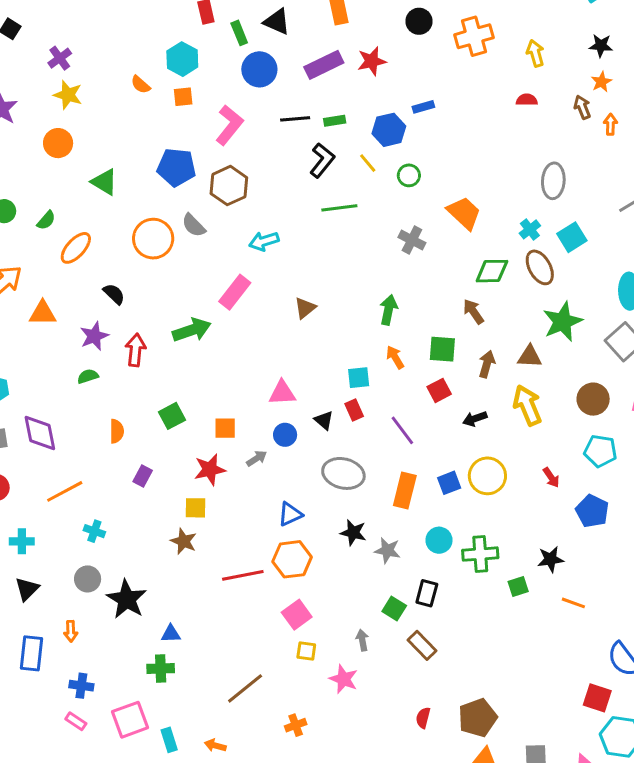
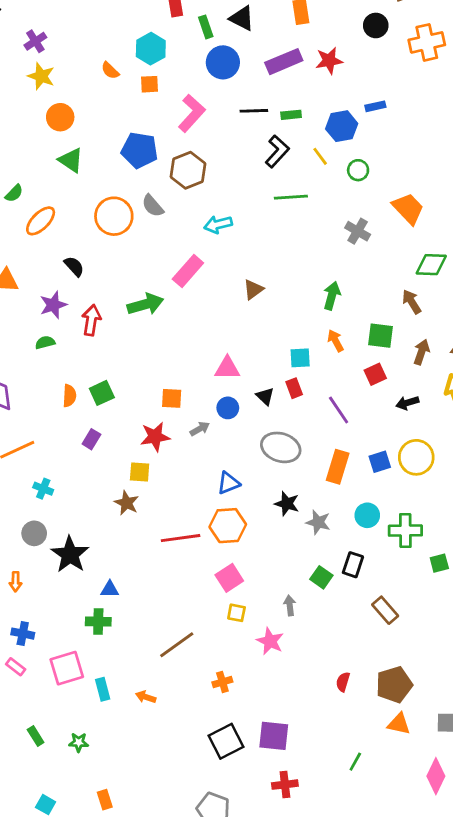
orange circle: (58, 143) -> (60, 117), moved
green square: (172, 416) -> (102, 393), moved
brown rectangle: (422, 645) -> (385, 610), moved

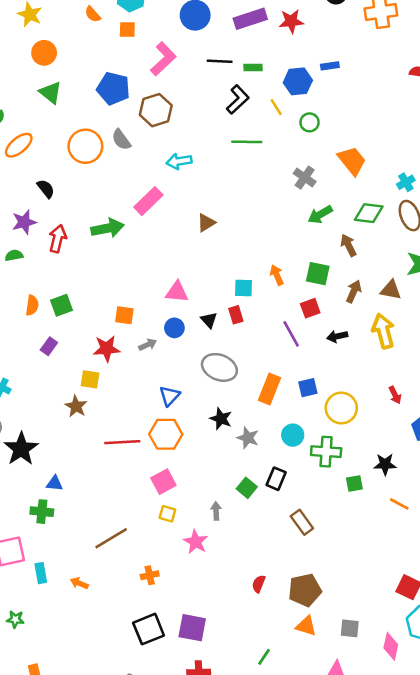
green arrow: (332, 296) -> (320, 215), moved, turned -140
purple line: (339, 410) -> (291, 334), moved
yellow circle: (416, 457) -> (341, 408), moved
blue triangle: (228, 483) -> (170, 396), turned -30

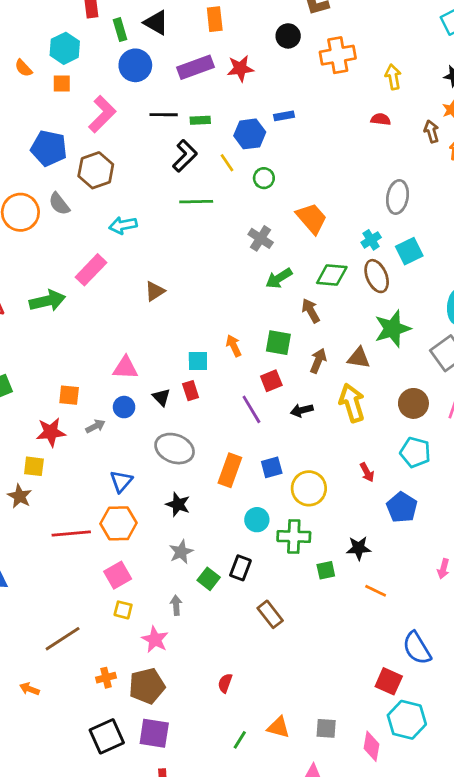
gray star: (248, 438) -> (181, 552), moved, turned 30
brown pentagon: (305, 590) -> (147, 686), moved
green line: (264, 657) -> (240, 740), moved

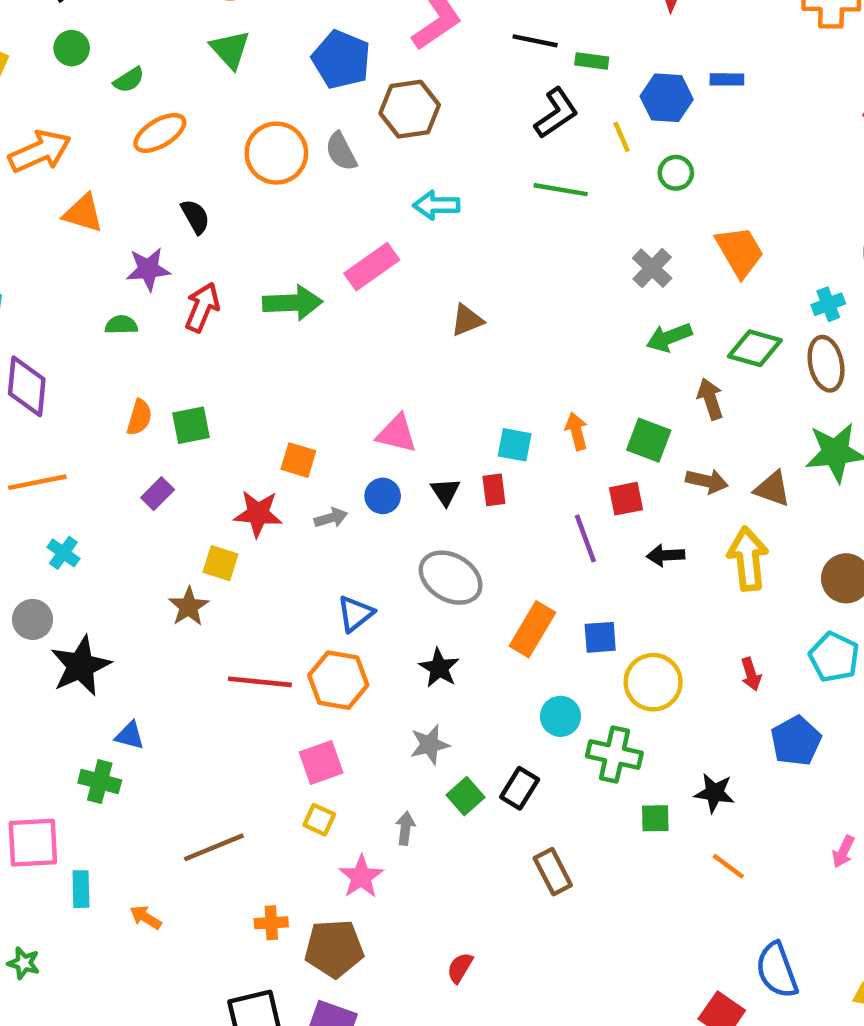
brown arrow: (318, 361) -> (707, 481), turned 70

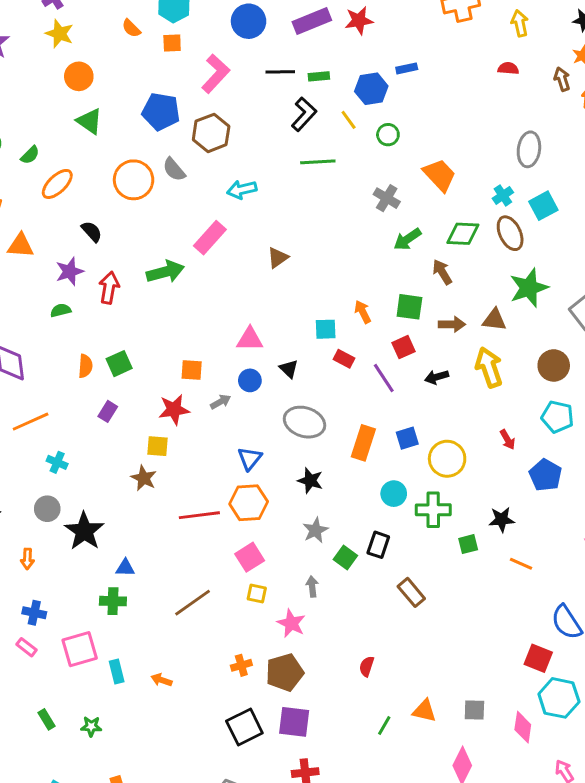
red rectangle: (494, 490) -> (344, 359), moved, turned -42
brown line: (214, 847) -> (193, 603), moved

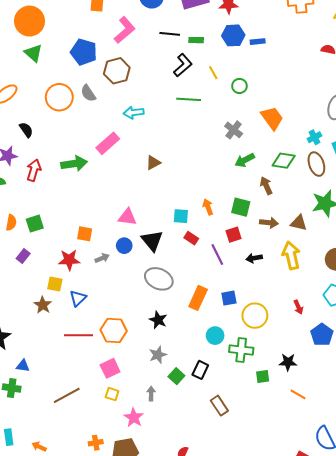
orange circle: (79, 76) -> (29, 21), size x1.5
blue hexagon: (371, 89) -> (233, 35), moved
black triangle: (289, 369) -> (152, 241), size x1.6
blue triangle: (250, 458) -> (78, 298), moved

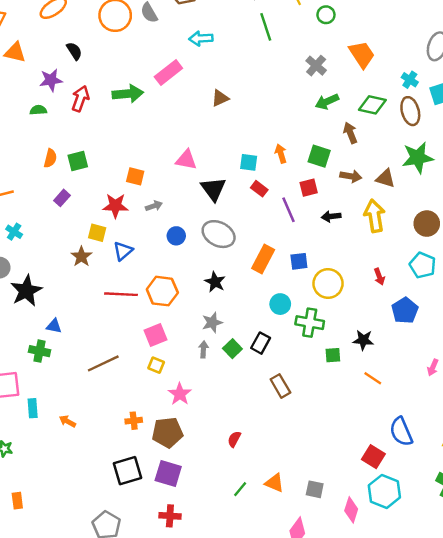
green line: (189, 99) -> (266, 27), turned 65
cyan cross: (314, 137) -> (410, 80), turned -32
blue circle: (124, 246) -> (176, 236), moved
gray arrow: (151, 394) -> (203, 349), moved

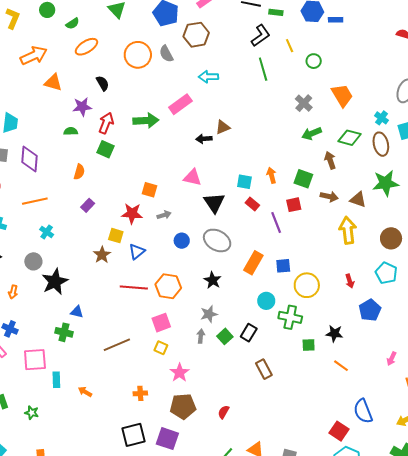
green square: (78, 161) -> (106, 149), moved, turned 36
black arrow: (331, 216) -> (204, 139), moved
brown pentagon: (167, 432) -> (183, 406), moved

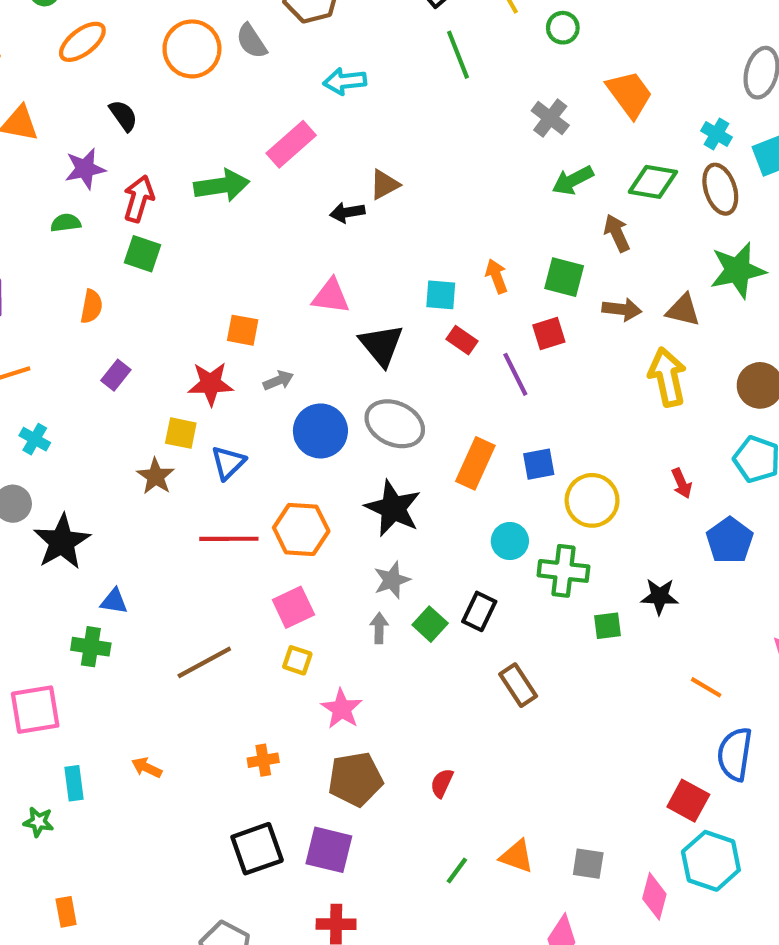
blue circle: (182, 241) -> (320, 431), size x1.6
black star: (213, 280) -> (393, 508), size x1.5
orange line: (341, 366) -> (706, 687), moved
cyan rectangle: (56, 380) -> (74, 783), moved
blue semicircle: (363, 411) -> (735, 754), turned 35

